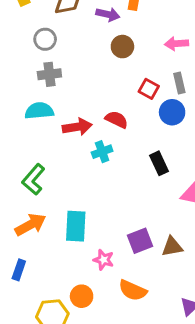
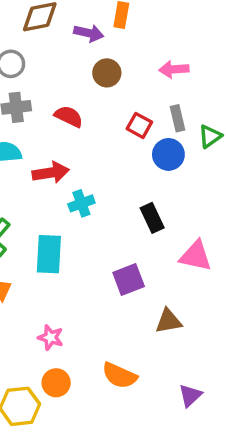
red semicircle: (117, 120) -> (69, 116), moved
cyan rectangle: (76, 226) -> (49, 254), moved
purple square: (140, 241) -> (129, 279), moved
pink star: (103, 260) -> (51, 337), moved

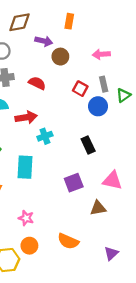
purple arrow: (89, 33) -> (44, 41), moved
pink triangle: (196, 256) -> (112, 180), moved

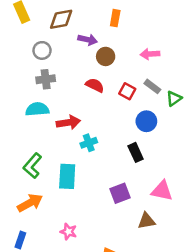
red semicircle: (37, 83) -> (95, 85), moved
gray rectangle: (104, 84) -> (152, 86), turned -40
blue circle: (98, 106) -> (146, 121), moved

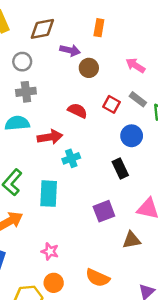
pink arrow: (150, 54) -> (135, 65), turned 36
red semicircle: (95, 85) -> (78, 111), moved

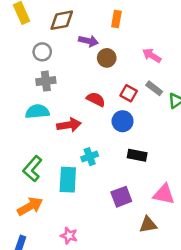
blue circle: (132, 136) -> (123, 121), moved
cyan cross: (71, 158) -> (90, 157), moved
black rectangle: (120, 168) -> (137, 155), turned -54

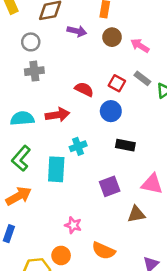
brown circle: (107, 58) -> (112, 37), moved
cyan semicircle: (37, 111) -> (22, 118), moved
pink star: (69, 236) -> (73, 225), moved

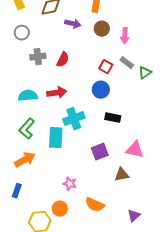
gray circle: (31, 42) -> (22, 33), moved
pink arrow: (140, 46) -> (125, 36), turned -119
red semicircle: (84, 89) -> (63, 60), moved, turned 91
cyan cross: (78, 146) -> (74, 119), size x1.5

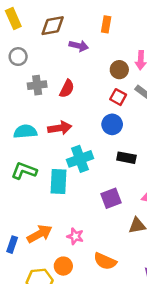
brown circle: (102, 29) -> (119, 70), moved
green L-shape: (27, 129) -> (24, 171), turned 70
orange arrow: (25, 160) -> (40, 234), moved

